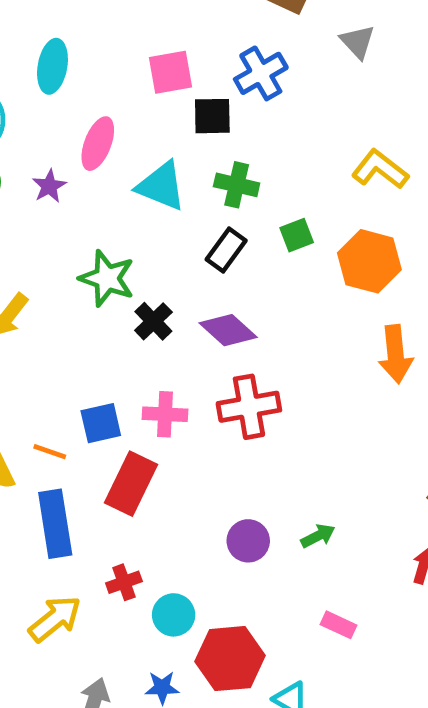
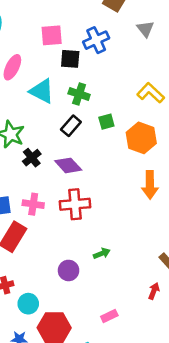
green arrow: (318, 536) -> (102, 253), moved
pink rectangle: (339, 625) -> (109, 316), turned -56

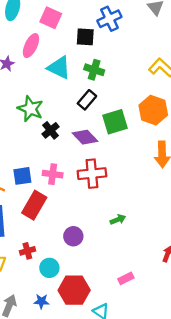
pink square: (52, 35) -> (51, 18), moved, turned 30
green square: (106, 122) -> (115, 122), moved, size x1.6
purple circle: (69, 270) -> (73, 236), moved

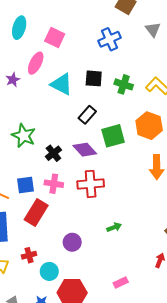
black square: (85, 37) -> (94, 78), moved
green cross: (94, 70) -> (124, 84), moved
green star: (30, 109) -> (24, 136), moved
black cross: (51, 130) -> (53, 153), moved

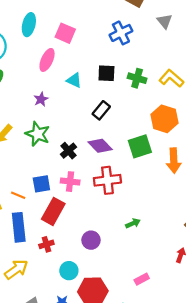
purple star: (13, 80) -> (41, 99), moved
cyan triangle: (62, 84) -> (74, 80), size x0.7
green square: (113, 136) -> (140, 146), moved
red cross: (29, 255) -> (46, 244), moved

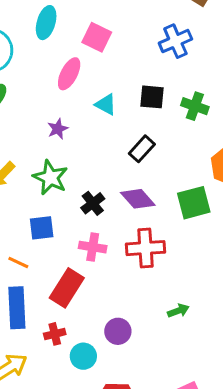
blue square: (41, 184) -> (42, 228), moved
cyan circle: (69, 271) -> (83, 356), moved

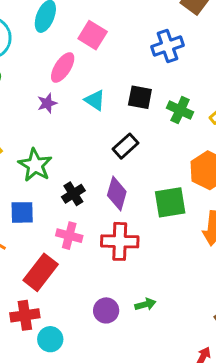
purple star: (58, 129) -> (47, 103), moved
purple diamond: (138, 199) -> (117, 194), turned 52
purple circle: (118, 331) -> (106, 310), moved
red cross: (55, 334) -> (25, 315), size x1.4

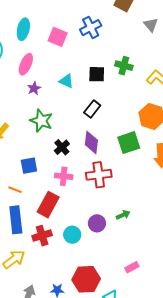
blue cross: (167, 46) -> (91, 28), moved
pink ellipse: (63, 67) -> (26, 64), moved
green cross: (180, 110) -> (124, 66), moved
green star: (35, 165) -> (41, 121), moved
cyan circle: (50, 339) -> (72, 235), moved

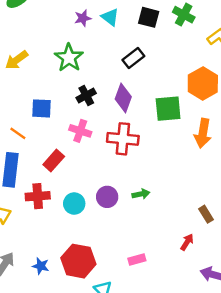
purple star: (34, 88) -> (83, 18), moved
red rectangle: (48, 205) -> (54, 161), size x0.7

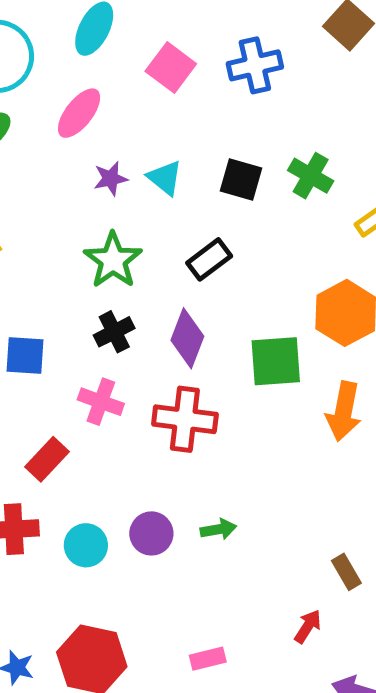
green star: (69, 58) -> (113, 260), moved

